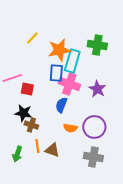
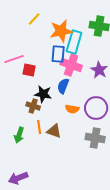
black star: (23, 113) -> (43, 94), moved

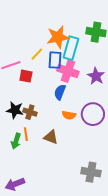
yellow line: (34, 19) -> (37, 54), moved
black star: (43, 94) -> (15, 110), moved
orange line: (39, 127) -> (26, 134), moved
gray cross: (95, 138) -> (91, 172), moved

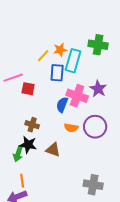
orange star: (58, 37) -> (60, 50), size x0.6
yellow line: (37, 54) -> (43, 56), moved
pink cross: (68, 71) -> (77, 96), moved
black star: (15, 110) -> (28, 145), moved
orange line: (26, 134) -> (22, 181), moved

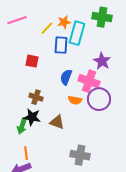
pink line: (13, 78) -> (17, 20), moved
pink cross: (77, 96) -> (89, 81), moved
gray cross: (93, 185) -> (80, 155), moved

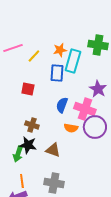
yellow line: (47, 28) -> (34, 56), moved
gray cross: (80, 155) -> (54, 183), moved

